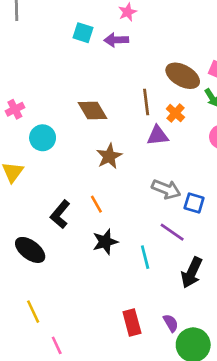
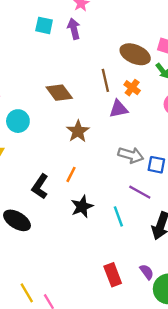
purple arrow: (116, 40) -> (74, 29), turned 84
orange line: (96, 204) -> (71, 174), turned 63
yellow line: (33, 312) -> (27, 293), moved

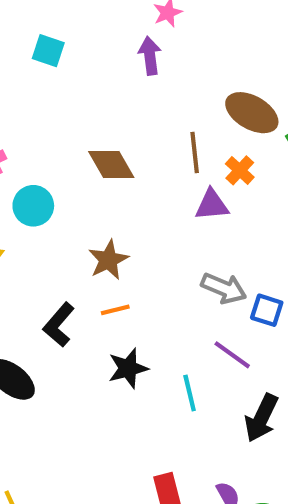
cyan square: (44, 25) -> (48, 51), moved
brown star: (78, 131) -> (108, 260), moved
orange line: (71, 174) -> (115, 310), turned 42

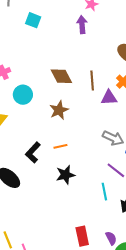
brown line: (195, 152) -> (92, 80), moved
brown star: (108, 260) -> (59, 110), moved
cyan line: (190, 393) -> (104, 192), moved

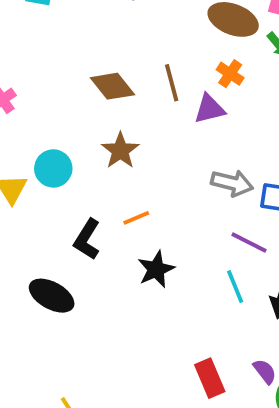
cyan circle: (23, 95) -> (53, 168), moved

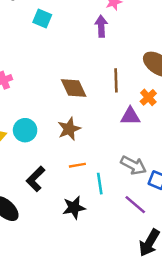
brown line: (172, 83) -> (116, 80), moved
orange line: (136, 218) -> (77, 165), moved
cyan line: (235, 287) -> (100, 184), moved

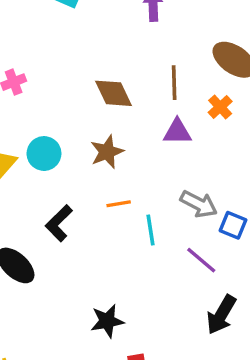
purple triangle: (130, 116) -> (177, 132), moved
black star: (74, 208) -> (107, 321), moved

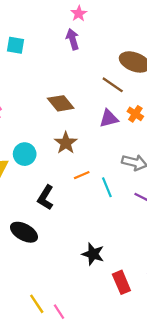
brown line: (174, 83) -> (113, 85), moved, turned -40
orange cross: (220, 107) -> (135, 114), moved
black star: (107, 321) -> (93, 254), turned -30

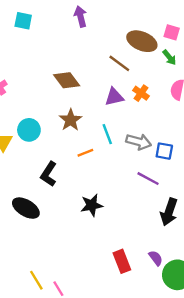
cyan line: (107, 187) -> (107, 134), moved
black star: (93, 254) -> (92, 205), moved, turned -30

